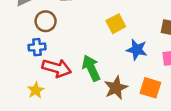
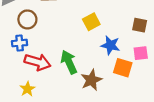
orange square: (150, 88) -> (123, 68), moved
yellow star: (36, 90) -> (27, 89), moved

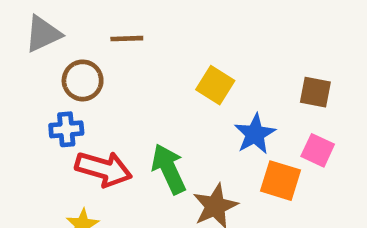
yellow square: (91, 22) -> (215, 85), turned -30
blue star: (110, 45) -> (255, 134), turned 30
pink square: (141, 53) -> (318, 150), turned 32

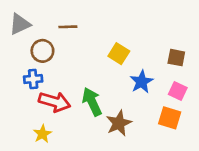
orange square: (280, 181) -> (170, 118), moved

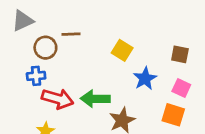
brown line: (68, 27) -> (71, 34), moved
green arrow: (92, 102) -> (95, 99), turned -64

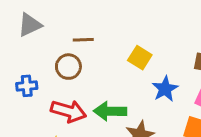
brown circle: (45, 48) -> (68, 67), moved
blue cross: (36, 76) -> (27, 86), moved

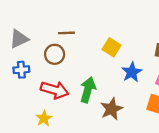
gray triangle: (30, 25) -> (19, 39), moved
green arrow: (110, 111) -> (88, 90), turned 105

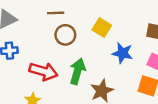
brown circle: (55, 54) -> (65, 35), moved
blue star: (132, 72) -> (122, 53), turned -30

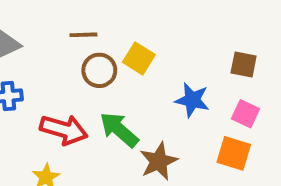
yellow square: (102, 28) -> (139, 58), moved
green arrow: (77, 71) -> (119, 130), turned -65

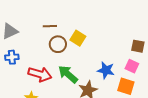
brown square: (244, 64) -> (138, 46), moved
blue star: (192, 100) -> (106, 70), moved

